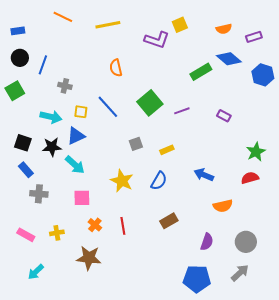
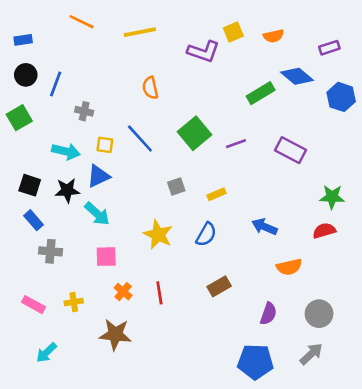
orange semicircle: (224, 29) -> (274, 36), moved
purple rectangle: (224, 116) -> (290, 150), size x1.6
green star: (256, 152) -> (332, 197), turned 30

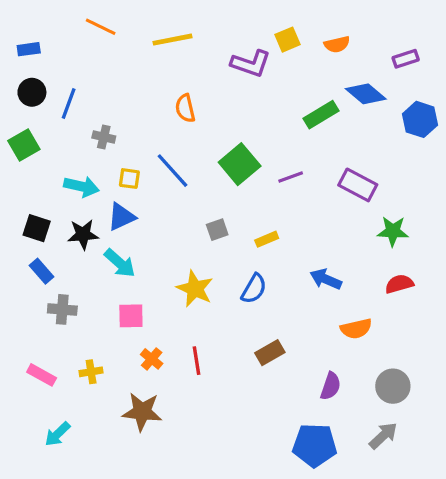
green star: (332, 197) -> (393, 231), moved

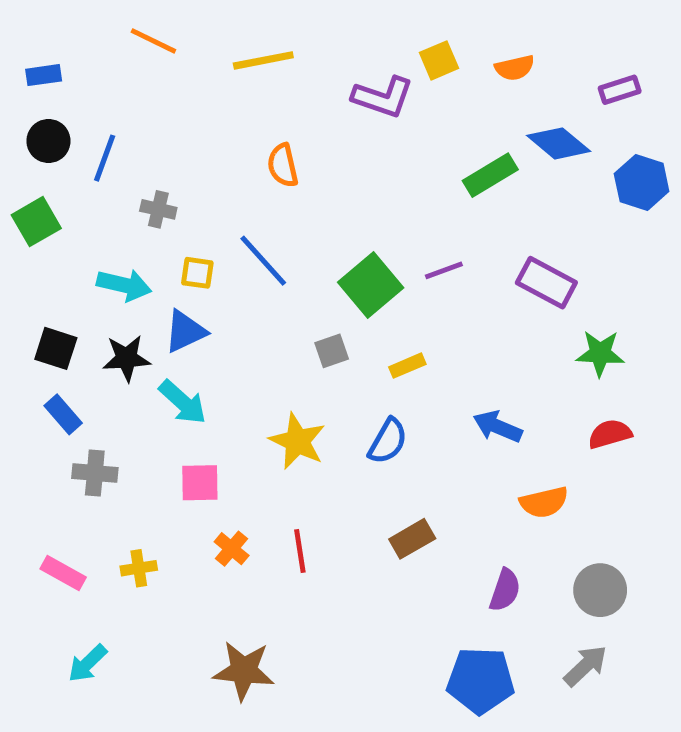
green square: (240, 164) -> (371, 285), moved
brown star: (142, 412) -> (244, 671), moved

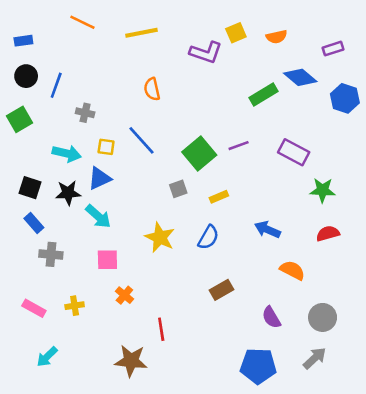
orange semicircle: (544, 502) -> (292, 270), turned -140
red line: (300, 551) -> (161, 329), moved
purple semicircle: (505, 590) -> (271, 317), turned 130

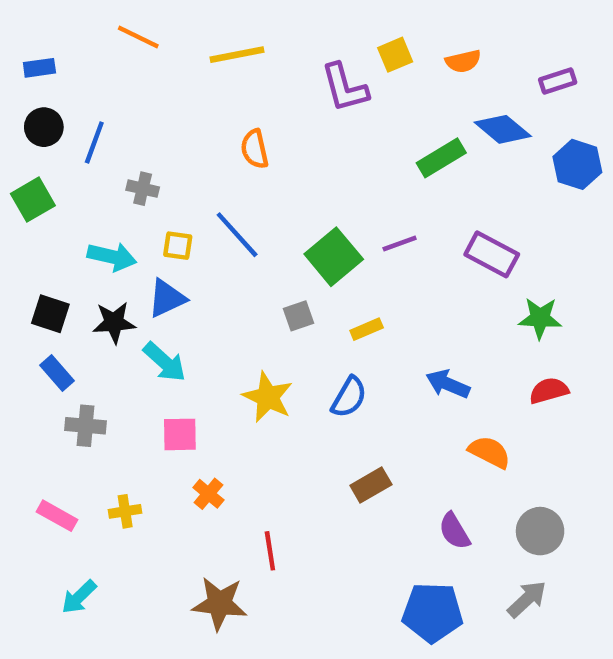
purple L-shape: (206, 52) -> (345, 88), turned 56

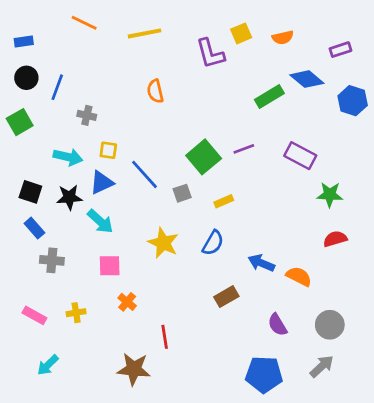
blue line: (237, 235) -> (145, 174), moved
blue arrow: (448, 384) -> (261, 263), moved

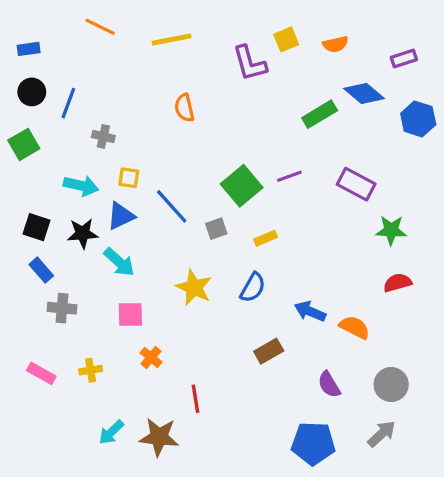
cyan arrow: (48, 365) -> (111, 432), moved

